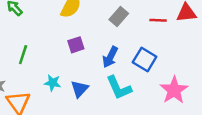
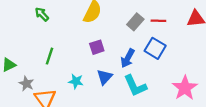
red line: (158, 20) -> (158, 21), moved
blue square: (145, 60) -> (155, 48), moved
blue triangle: (80, 89) -> (105, 77), moved

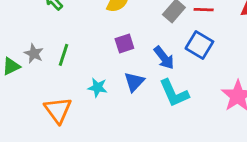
blue arrow: (128, 58) -> (164, 58), turned -66
gray star: (26, 84) -> (34, 53), moved

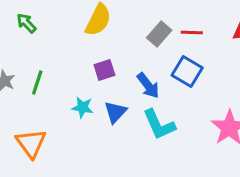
cyan star: (98, 87) -> (83, 107), moved

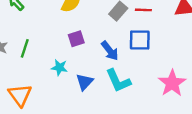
blue square: (187, 71) -> (140, 40), turned -30
blue triangle: (115, 112) -> (85, 82), moved

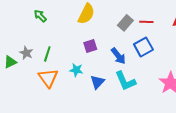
blue square: (140, 40) -> (143, 47), turned -30
orange triangle: (20, 95) -> (48, 78), moved

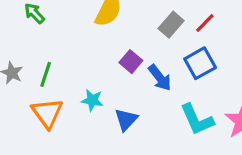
red line: (146, 22) -> (205, 23), turned -48
purple square: (90, 46) -> (131, 62), moved, turned -32
cyan L-shape: (125, 81) -> (197, 120), moved

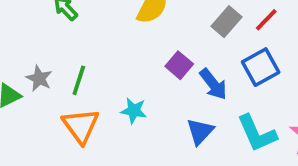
blue triangle: (126, 120) -> (200, 131), moved

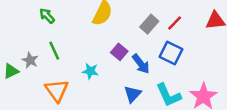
blue square: (261, 67) -> (171, 53), turned -35
green line: (79, 80) -> (54, 51), moved, turned -42
cyan star: (134, 111) -> (90, 71), moved

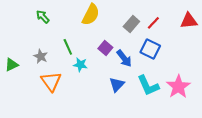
green line: (54, 51) -> (68, 47), moved
gray star: (30, 60) -> (41, 56), moved

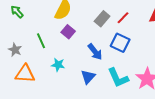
purple square: (105, 48) -> (68, 32), moved
cyan star: (80, 65) -> (58, 65), moved
orange triangle: (51, 81) -> (25, 74), turned -50

